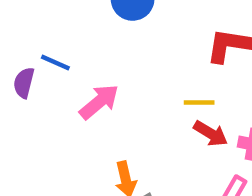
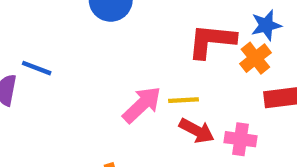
pink arrow: (99, 102) -> (142, 105), moved

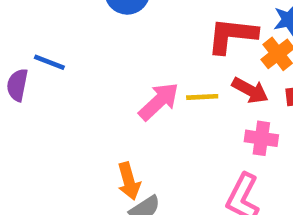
red arrow: (197, 131) -> (250, 90), moved

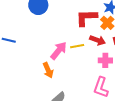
orange arrow: (129, 181) -> (48, 70), moved

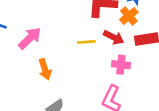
pink arrow: (59, 51) -> (30, 38), moved

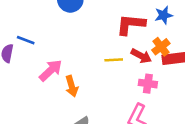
orange cross: (129, 16) -> (161, 47), moved
pink arrow: (30, 38) -> (51, 70), moved

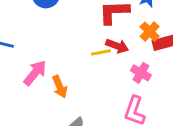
red arrow: (141, 56) -> (117, 46), moved
pink cross: (148, 84) -> (141, 73), turned 30

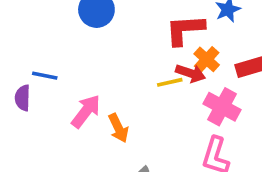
orange cross: (150, 32) -> (207, 59), moved
pink cross: (141, 73) -> (222, 107), size x1.4

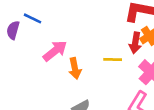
red arrow: (190, 73) -> (135, 43), turned 66
yellow line: (170, 82) -> (113, 60), moved

